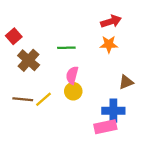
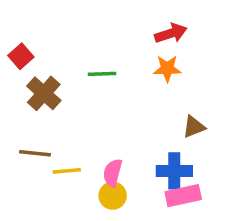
pink semicircle: (72, 75) -> (113, 173), moved
yellow circle: (73, 91) -> (113, 196), moved
yellow line: (43, 99) -> (67, 171), moved, turned 36
pink rectangle: (105, 127) -> (183, 196), moved

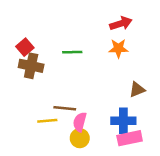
red square: (21, 56) -> (25, 47), moved
brown cross: (44, 93) -> (31, 66), turned -30
brown line: (35, 153) -> (65, 108), moved

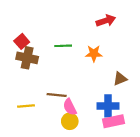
orange star: (118, 48) -> (94, 53), moved
yellow line: (47, 121) -> (26, 106), moved
pink semicircle: (80, 122) -> (70, 107), turned -42

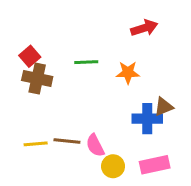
brown line: (57, 95) -> (67, 141), moved
blue cross: (108, 106) -> (147, 119), moved
yellow circle: (70, 121) -> (113, 166), moved

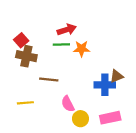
red arrow: (144, 28) -> (67, 30), moved
orange star: (128, 73) -> (82, 49), moved
brown line: (67, 141) -> (49, 79), moved

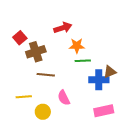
green line: (61, 45) -> (83, 61), moved
brown cross: (26, 56) -> (36, 52), moved, turned -30
yellow circle: (80, 119) -> (43, 112), moved

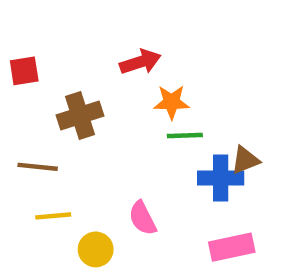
red square: (20, 38) -> (24, 71), moved, turned 32
brown line: (46, 75) -> (38, 167), moved

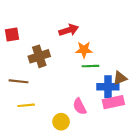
pink semicircle: (143, 218) -> (80, 106), moved
pink rectangle: (232, 247) -> (113, 102), moved
yellow circle: (96, 249) -> (61, 122), moved

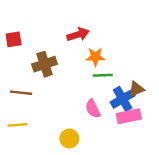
blue cross: (108, 87) -> (123, 99), turned -30
yellow line: (26, 105) -> (17, 125), moved
pink semicircle: (80, 106) -> (93, 109), moved

